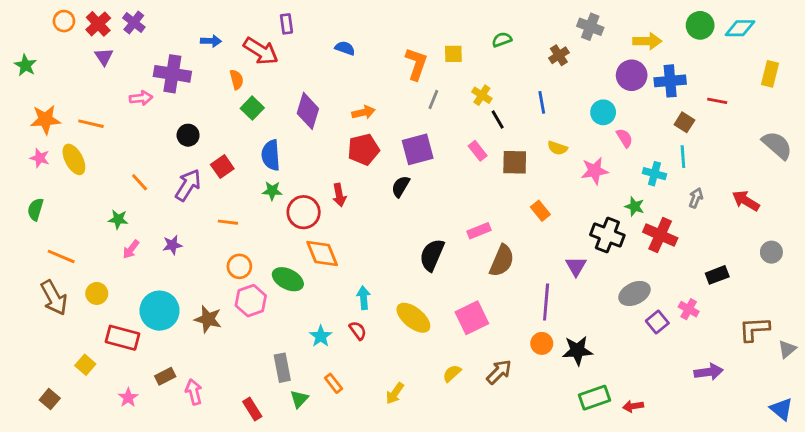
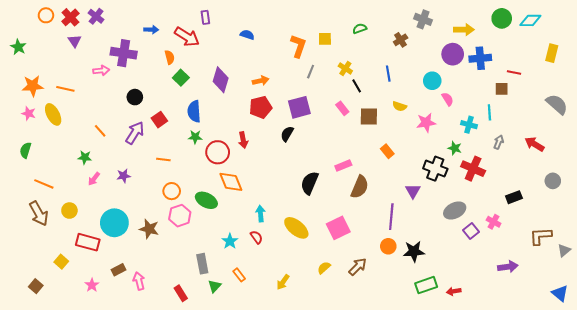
brown square: (684, 122) -> (502, 89), moved, turned -32

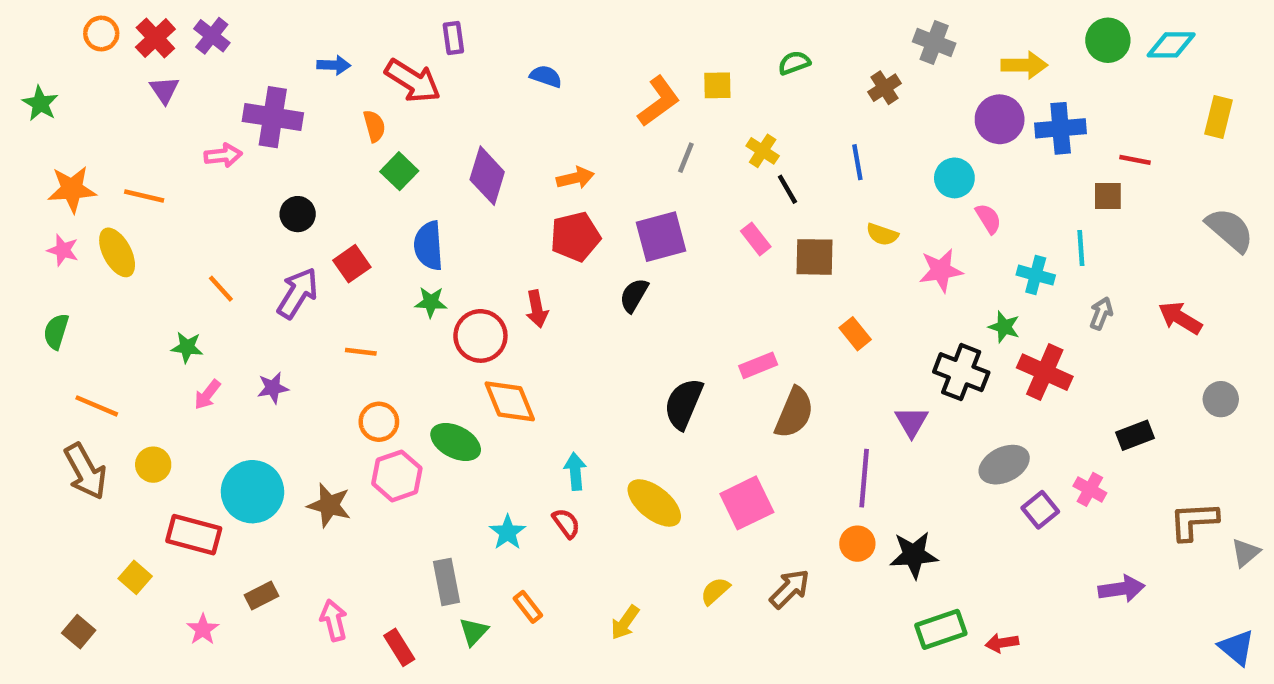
orange L-shape: (298, 46) -> (659, 101), turned 35
pink arrow: (139, 281) -> (334, 620), moved

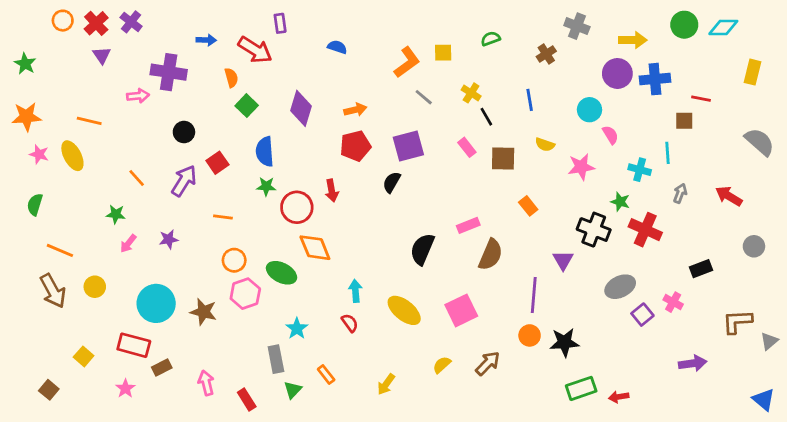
gray line: (686, 158) -> (424, 97), turned -72
orange star: (72, 189) -> (26, 117), moved
cyan star: (508, 532) -> (297, 329), moved
red rectangle: (194, 535) -> (134, 345), moved

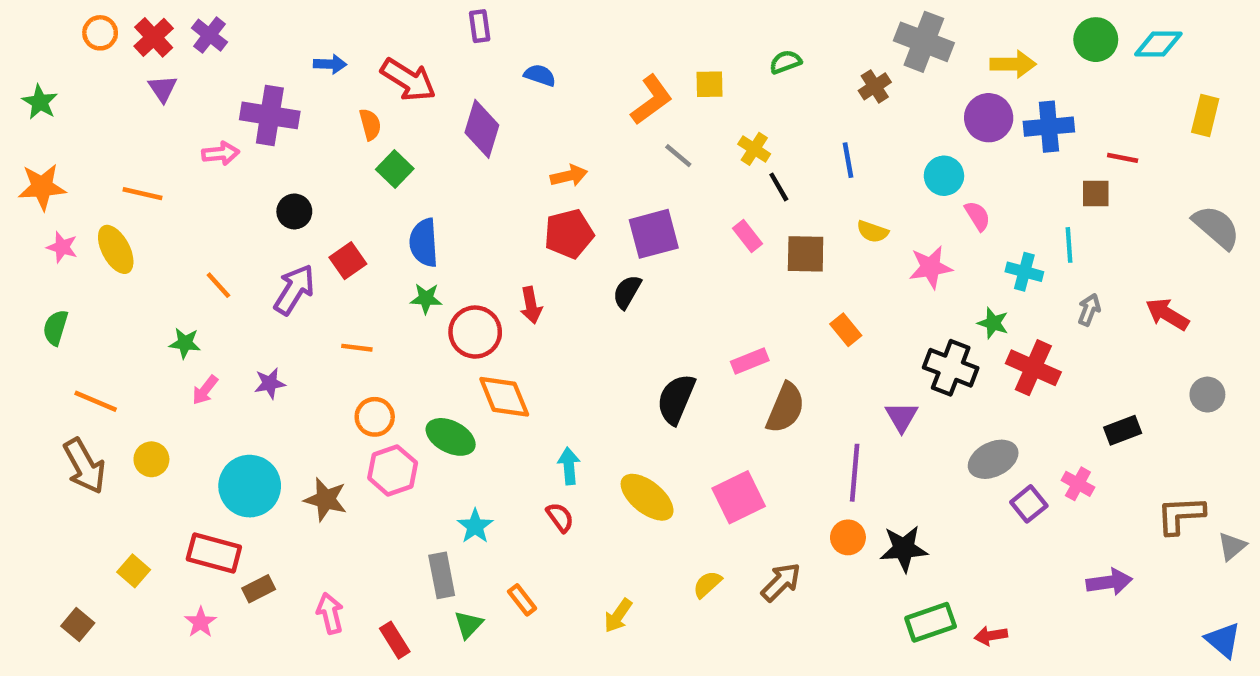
purple rectangle: (280, 23) -> (480, 26), moved
gray cross: (577, 26) -> (924, 42), size x1.4
purple diamond: (301, 108) -> (482, 129), moved

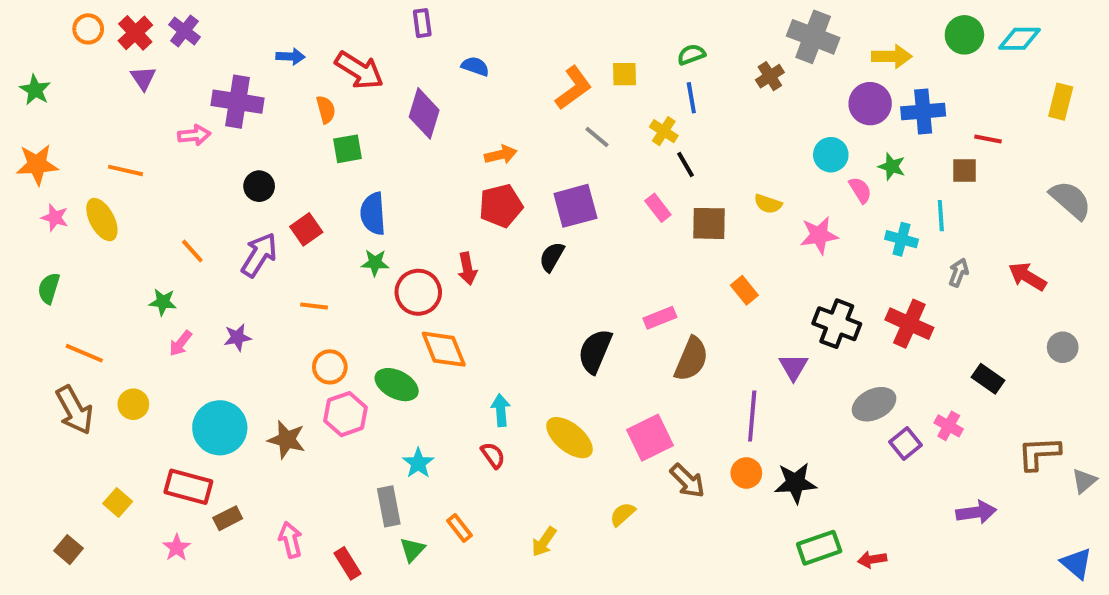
blue line: (848, 160) -> (691, 98), moved
green square: (395, 169) -> (347, 149), turned 36
green star: (993, 323) -> (892, 166), moved
black rectangle: (1123, 430) -> (988, 379), turned 56
brown arrow: (781, 582) -> (687, 481), moved, turned 90

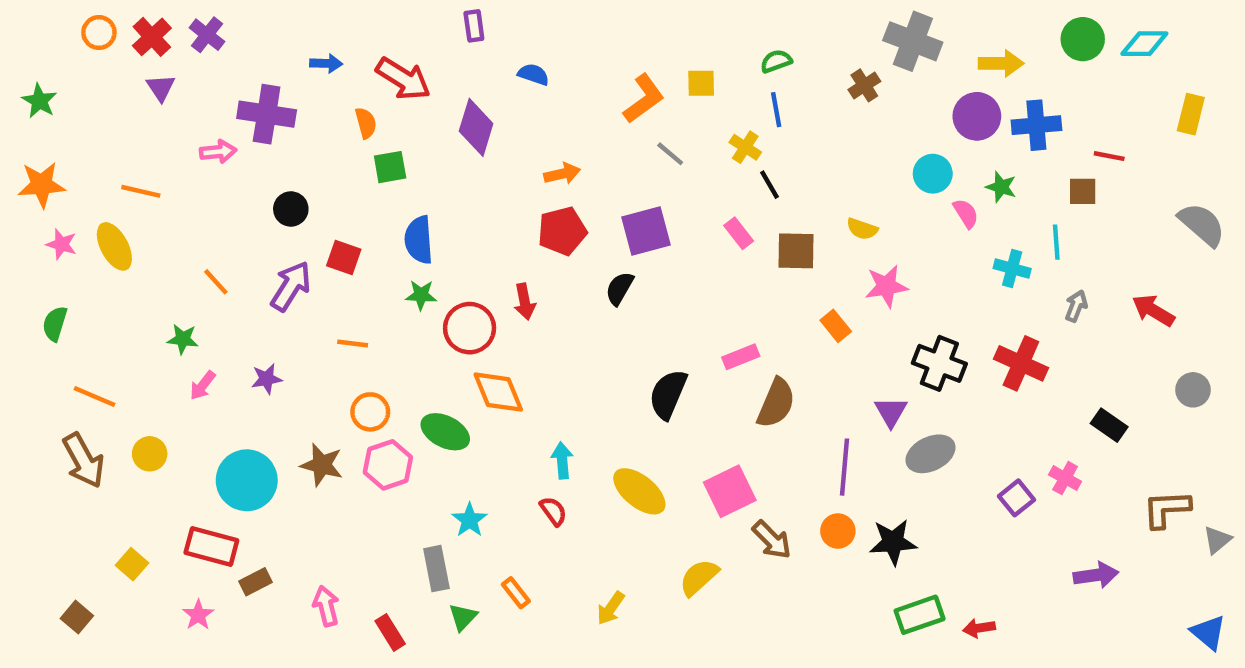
red square: (306, 229) -> (344, 258), turned -36
pink star: (819, 235) -> (886, 286), moved
gray ellipse: (874, 404) -> (931, 454), moved
brown star: (287, 440) -> (322, 465), moved
yellow semicircle: (623, 514) -> (699, 577), size x1.4

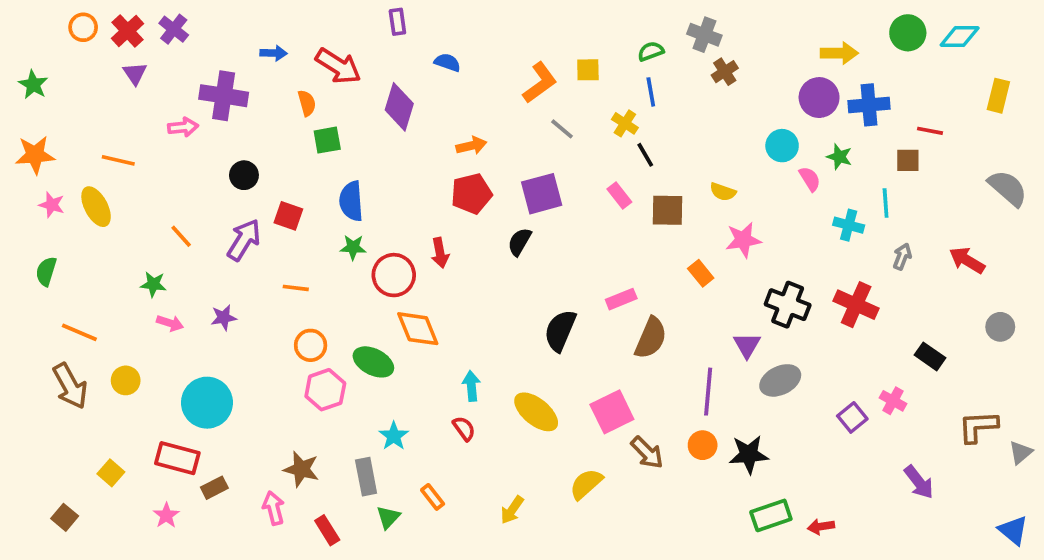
gray cross: (913, 41) -> (704, 35), moved, size x0.7
pink arrow: (203, 385) -> (170, 323), turned -110
brown star: (322, 465) -> (301, 469), moved
purple arrow: (1096, 575) -> (919, 482), turned 60

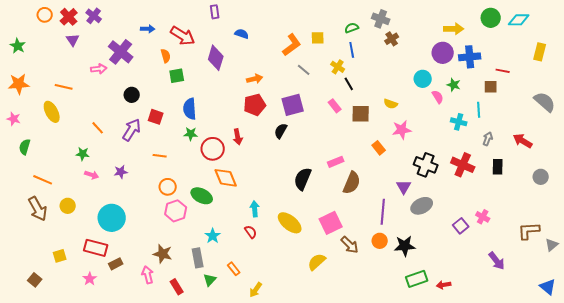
purple cross: (224, 96) -> (121, 52), turned 30
pink star: (52, 205) -> (14, 119), moved
black rectangle: (930, 356) -> (498, 167), moved, turned 56
yellow square: (111, 473) -> (60, 256), turned 32
yellow arrow: (512, 510) -> (256, 290), moved

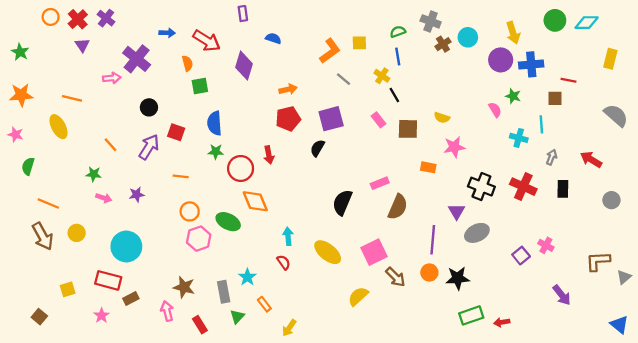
yellow arrow: (454, 29) -> (513, 33), turned 72
cyan circle: (423, 79) -> (468, 37), moved
orange rectangle: (379, 148) -> (428, 167), turned -40
cyan star: (213, 236) -> (247, 277), moved

